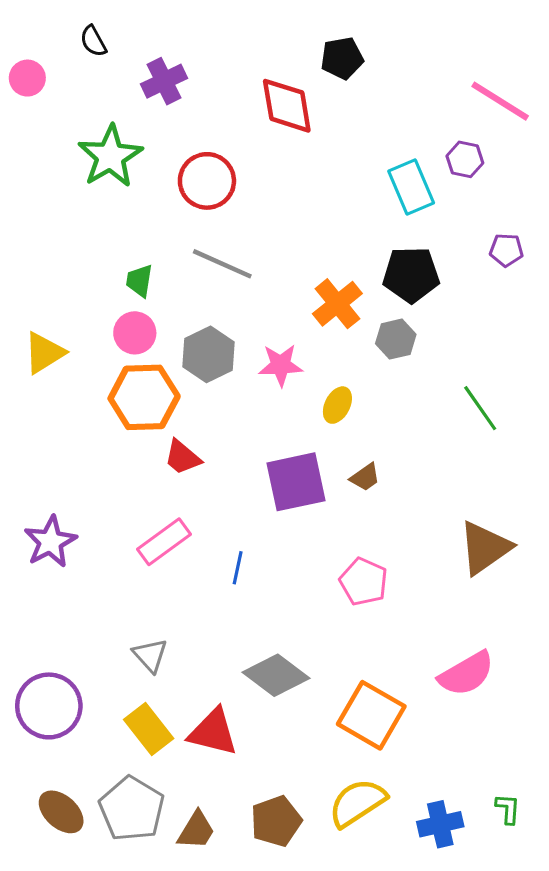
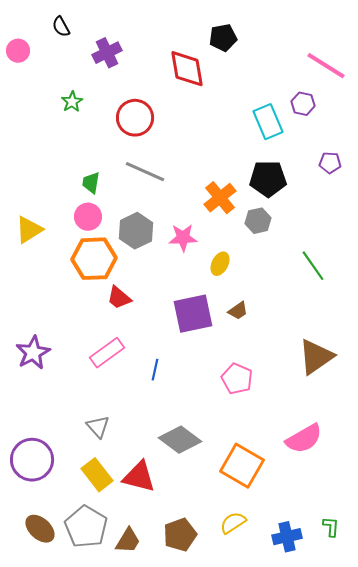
green star: (110, 156) -> (72, 102), size x0.5
yellow semicircle: (357, 803) -> (233, 523), size x0.7

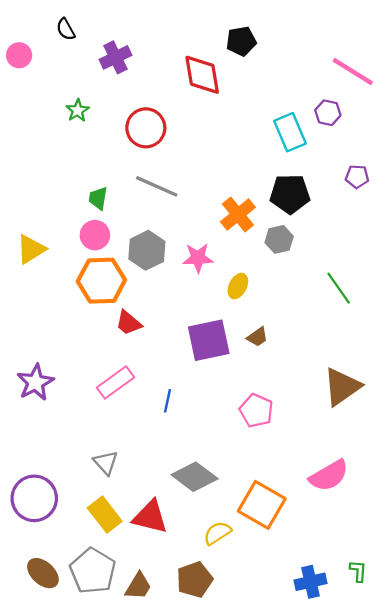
yellow semicircle: (233, 523) -> (217, 533), moved

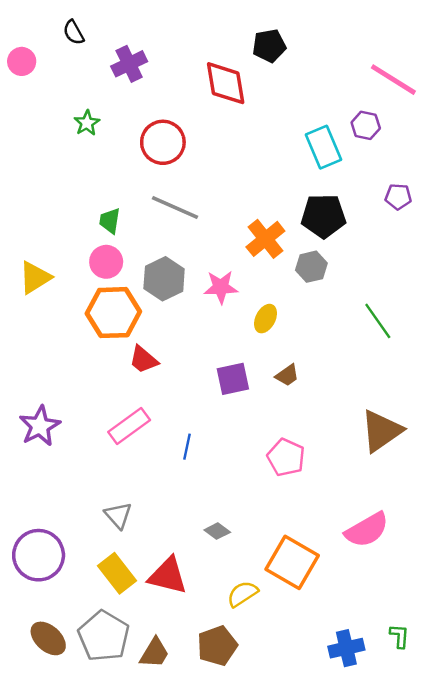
purple square: (209, 340) -> (233, 379), size x0.7
gray diamond: (195, 477) -> (217, 531), size x0.5

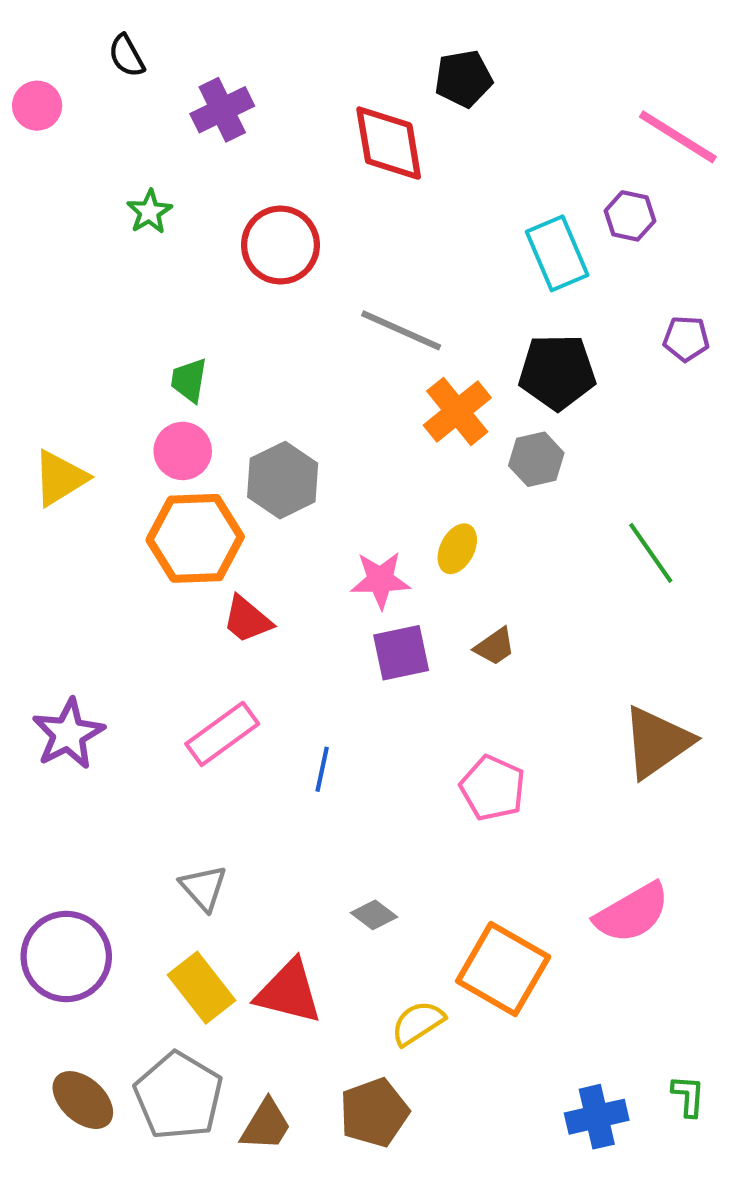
gray line: (175, 207) -> (401, 330), moved
pink star: (221, 287) -> (380, 580), moved

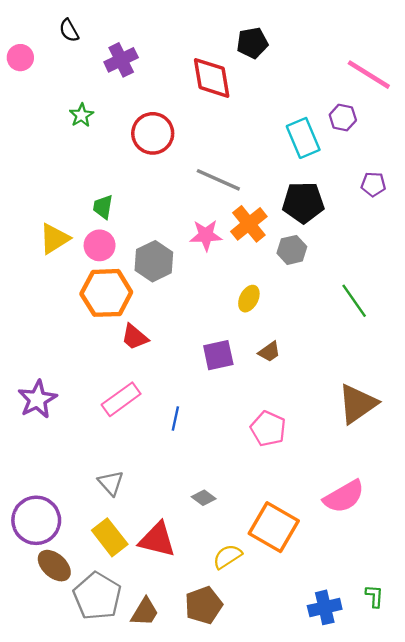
yellow triangle: (60, 478) -> (54, 239), moved
pink star: (380, 580) -> (206, 235), moved
brown ellipse: (83, 1100) -> (54, 566), moved

